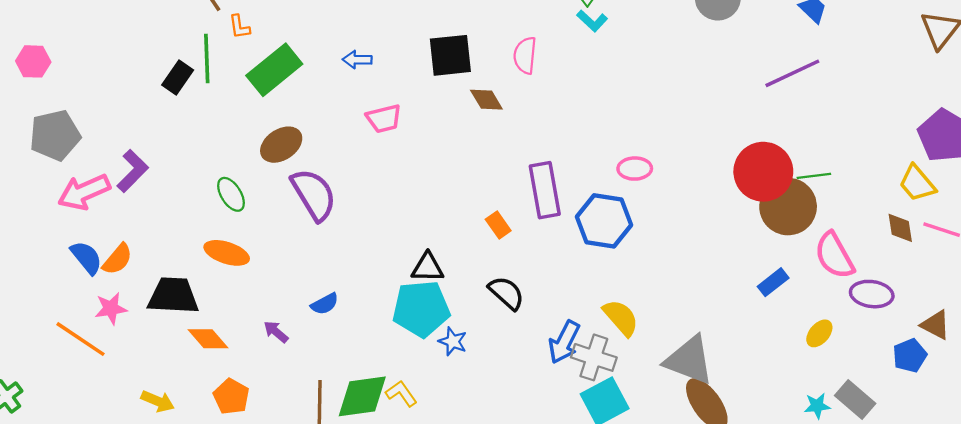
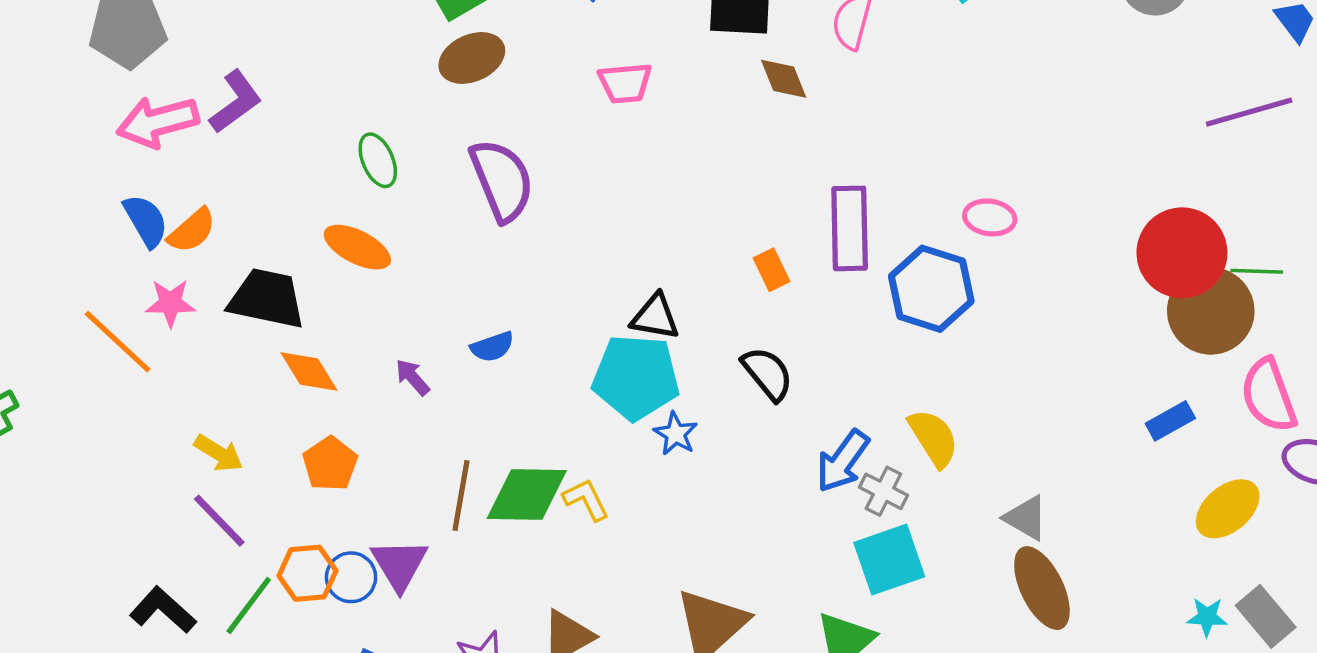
brown ellipse: (281, 145) -> (472, 58), moved
yellow ellipse: (819, 333) -> (1228, 509), size x1.5
gray cross: (594, 357) -> (883, 491), size x0.7
gray triangle: (689, 360) -> (1026, 518), size x0.6

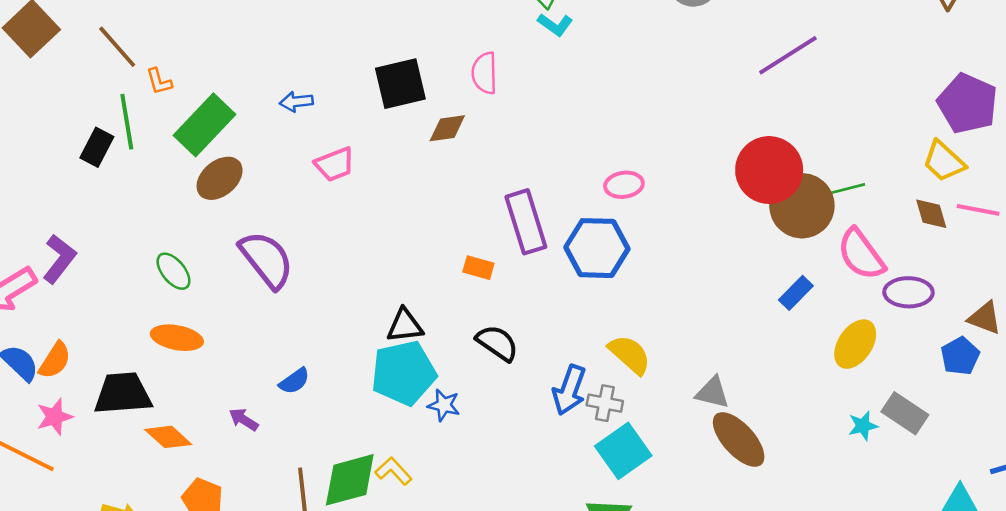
brown diamond: (784, 79) -> (447, 128), turned -60
orange rectangle: (771, 270) -> (478, 268), turned -32
green line: (1257, 271) -> (846, 189), moved

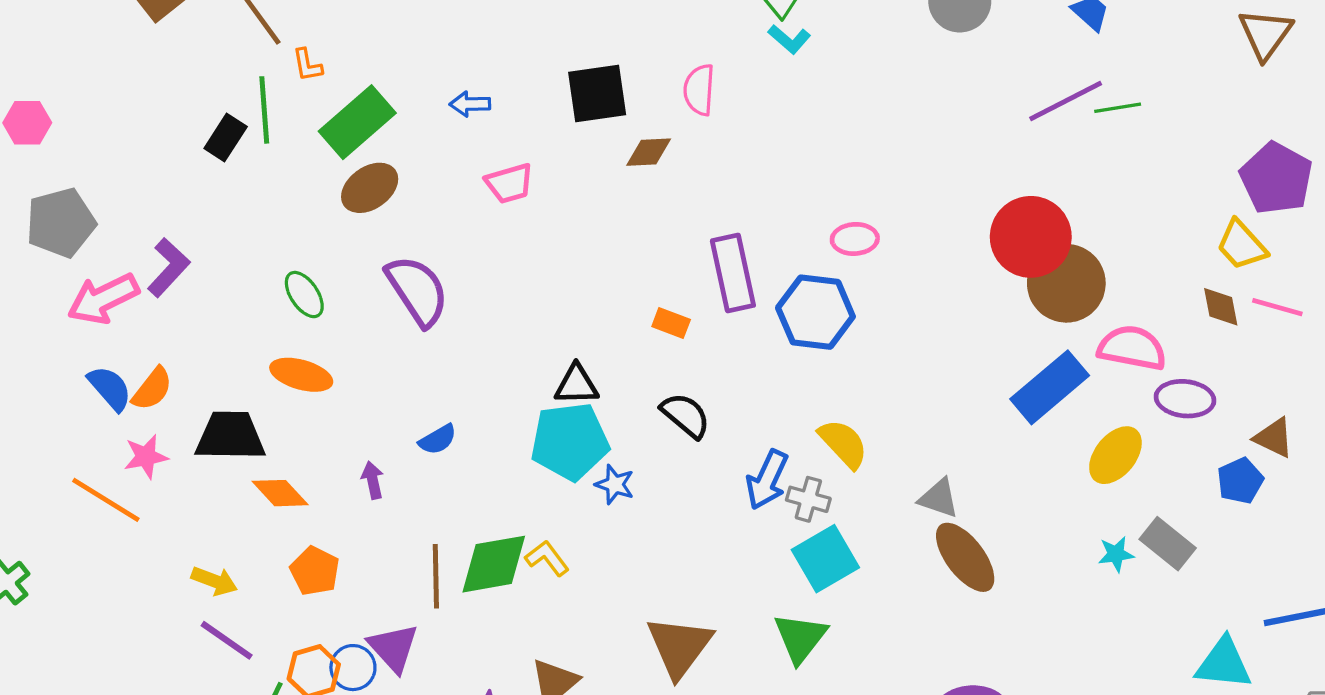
green line: (846, 189) -> (1118, 108), moved
pink semicircle: (861, 254) -> (1132, 348), turned 132
blue rectangle: (796, 293) -> (1050, 387), size x1.8
purple arrow: (244, 419) -> (373, 480), turned 40

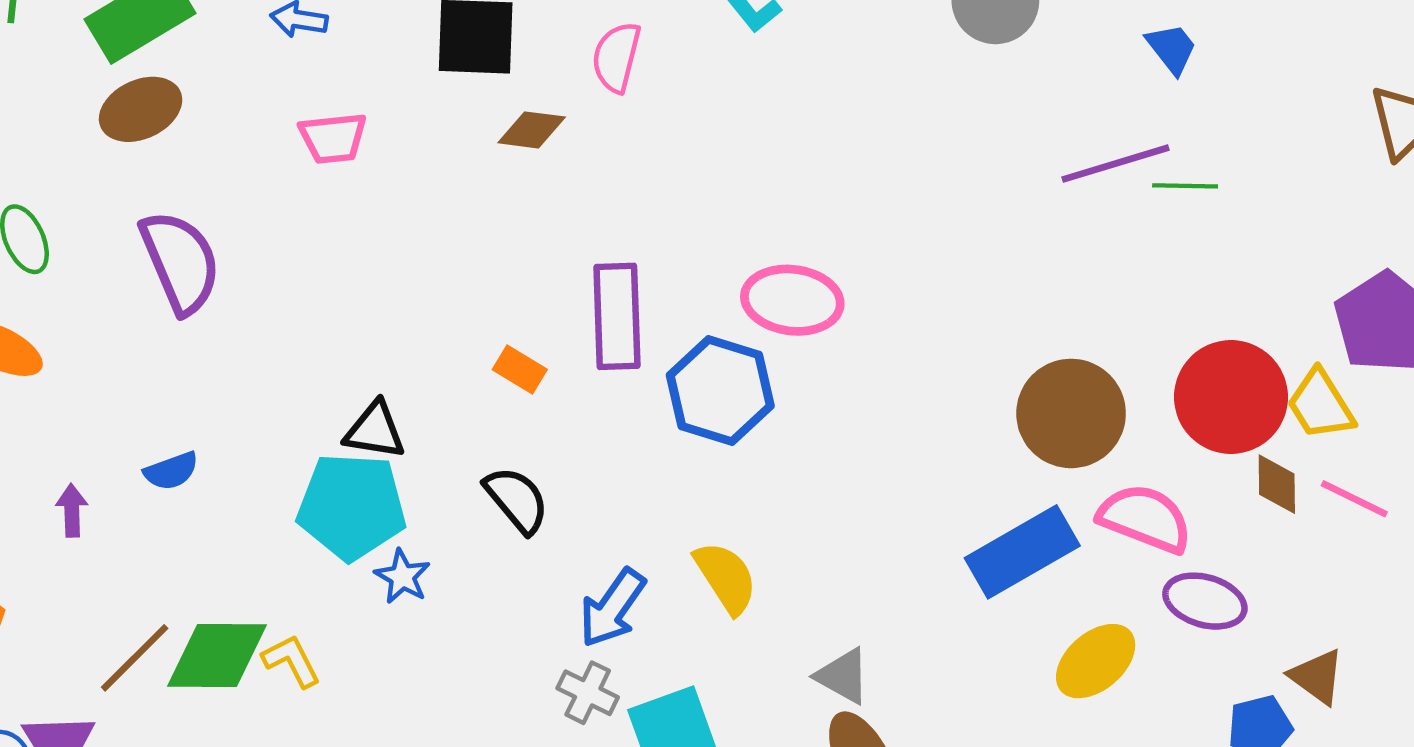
red circle: (1031, 237) -> (1231, 397), moved
pink ellipse: (855, 239) -> (792, 300), size x1.5
gray cross: (808, 499) -> (588, 693), moved
brown line: (436, 576) -> (135, 658), turned 36

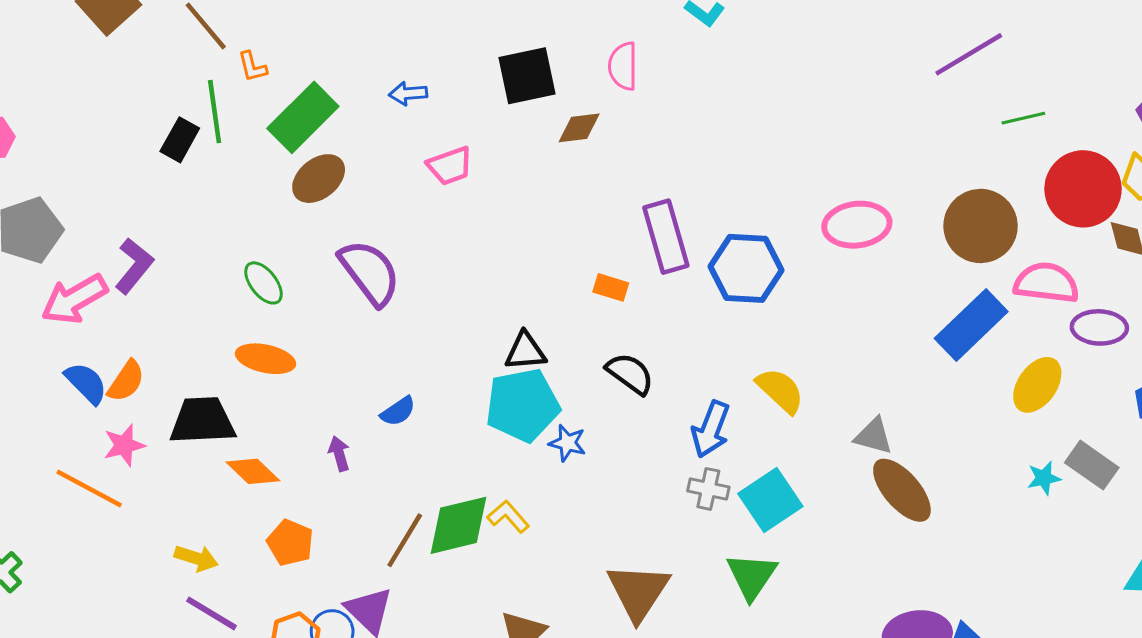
green line: (1185, 186) -> (1023, 118), moved
pink ellipse: (792, 300) -> (857, 225), moved

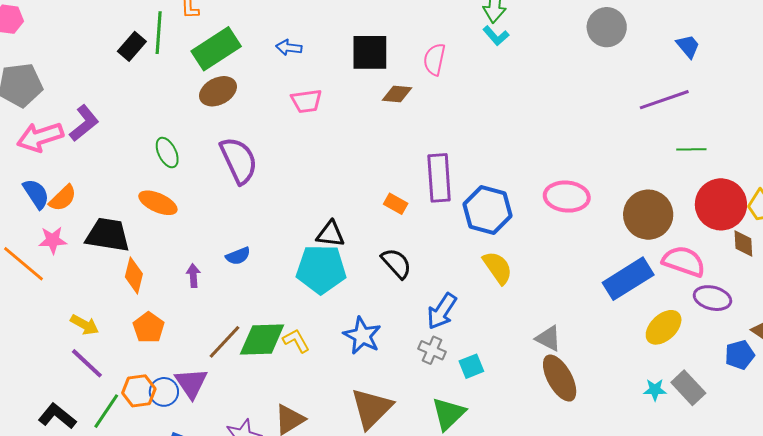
yellow semicircle: (780, 390) -> (498, 268), moved
blue star: (567, 443) -> (362, 336), moved, size x1.5
orange diamond: (253, 471) -> (134, 275), turned 48
cyan square: (770, 500) -> (471, 366), size x0.6

